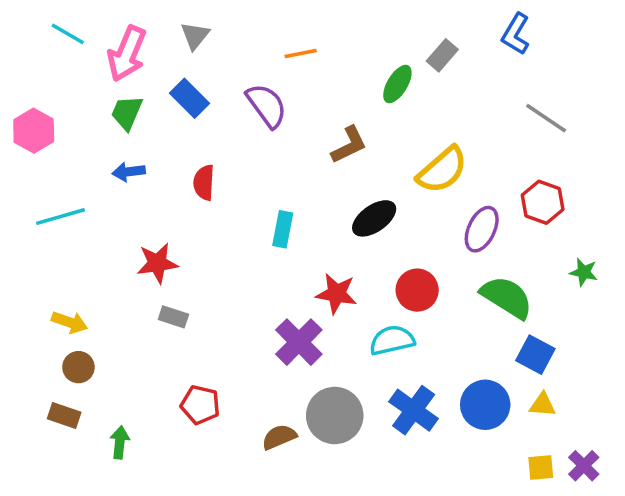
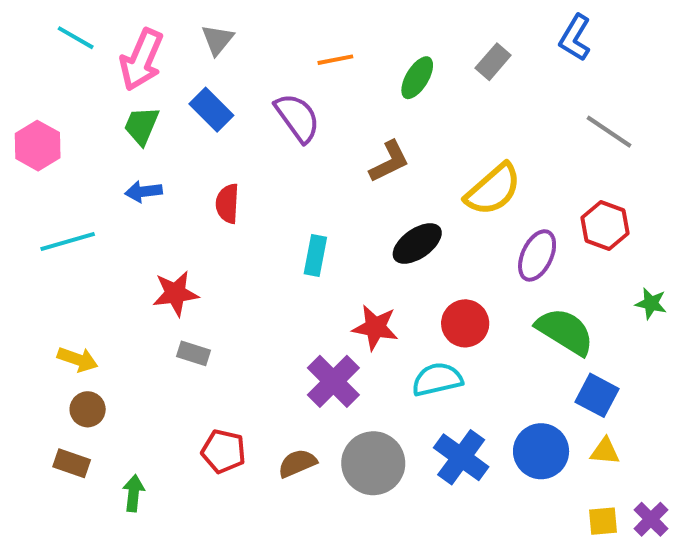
green ellipse: (397, 84) -> (417, 78), moved
brown semicircle: (279, 437) -> (297, 463), moved

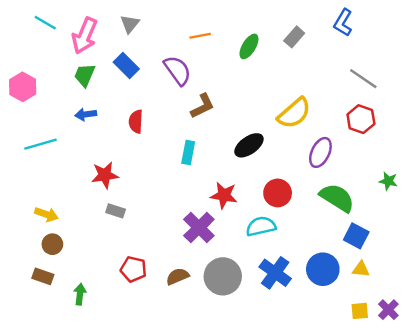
brown L-shape: (389, 162) -> (203, 106), moved
red hexagon: (605, 226) -> (361, 119), moved

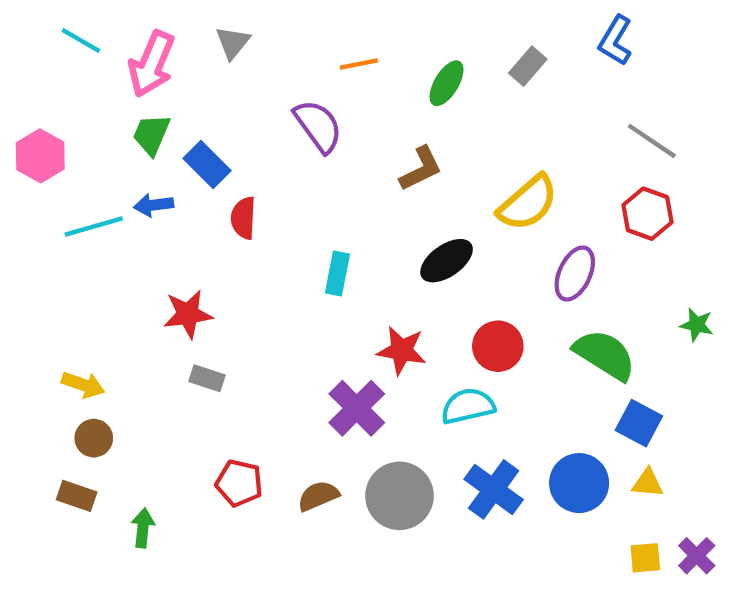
blue rectangle: (126, 66) -> (207, 164), moved
brown L-shape: (203, 106) -> (421, 169), moved
cyan line: (41, 144) -> (94, 226), moved

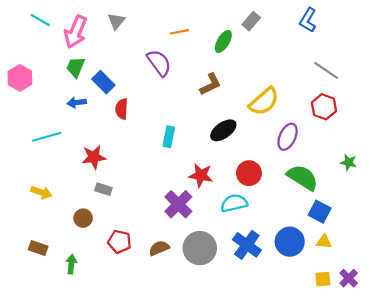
gray rectangle: (528, 66) -> (251, 21), moved
cyan line: (94, 226) -> (47, 137), moved
brown circle: (94, 438) -> (83, 218), moved

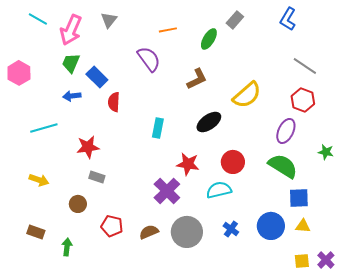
purple ellipse: (288, 137) -> (286, 131), moved
blue square: (320, 212) -> (299, 198), turned -30
blue cross: (247, 245) -> (231, 229), size x0.6

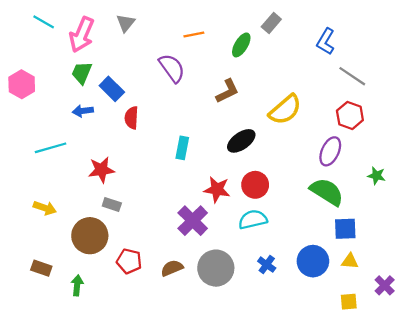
blue L-shape: (288, 19) -> (326, 41), moved
red circle: (233, 162) -> (255, 185), moved
brown circle: (78, 204) -> (90, 236), size x1.8
purple cross: (326, 260) -> (385, 285), moved

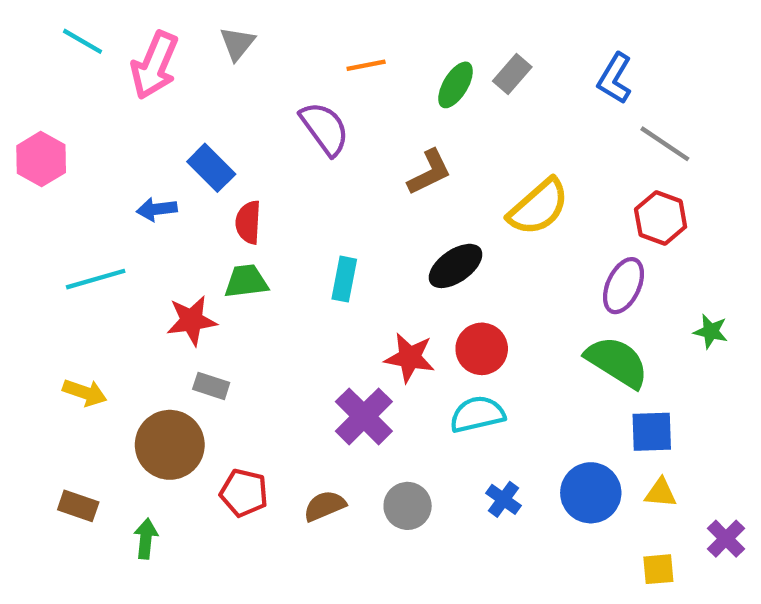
gray rectangle: (271, 23) -> (512, 74), moved
green trapezoid: (82, 73) -> (246, 281), moved, turned 60
gray circle: (216, 268) -> (408, 506), size x0.7

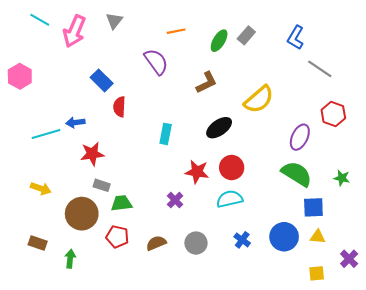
blue arrow: (157, 209) -> (75, 122), moved
red hexagon: (661, 218) -> (333, 114), moved
green trapezoid: (246, 281) -> (122, 203), moved
green star: (711, 331) -> (342, 178), moved
purple cross: (364, 416) -> (175, 200), size x0.6

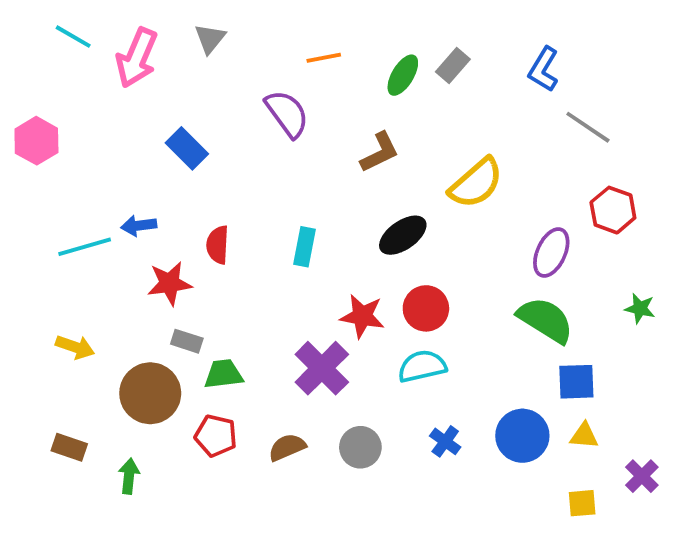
red semicircle: (119, 107) -> (218, 245), moved
green star: (342, 178) -> (640, 308), moved
purple cross: (175, 200) -> (322, 368), size x1.8

